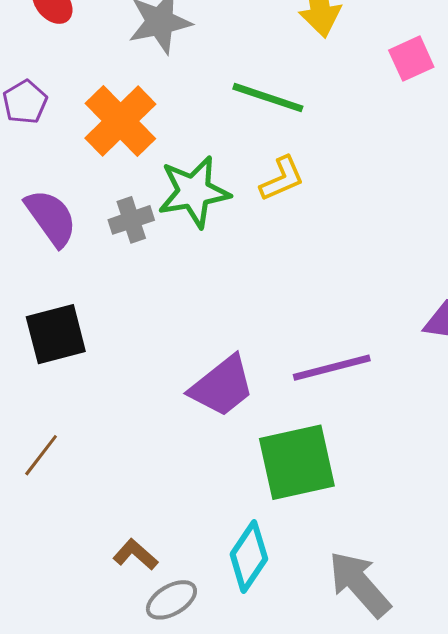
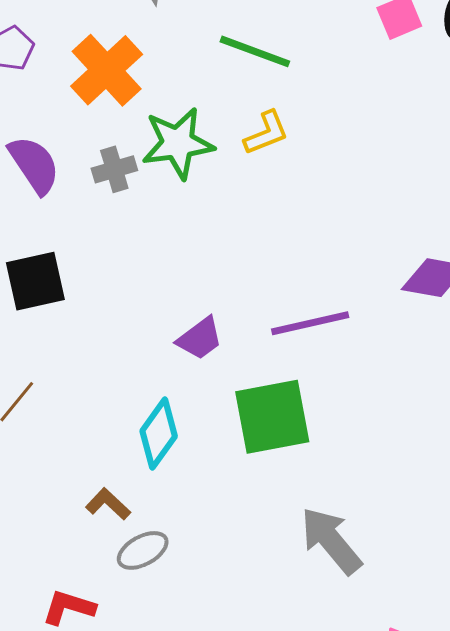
purple trapezoid: (222, 386) -> (200, 338), size x0.7
cyan diamond: (249, 556) -> (159, 434), moved

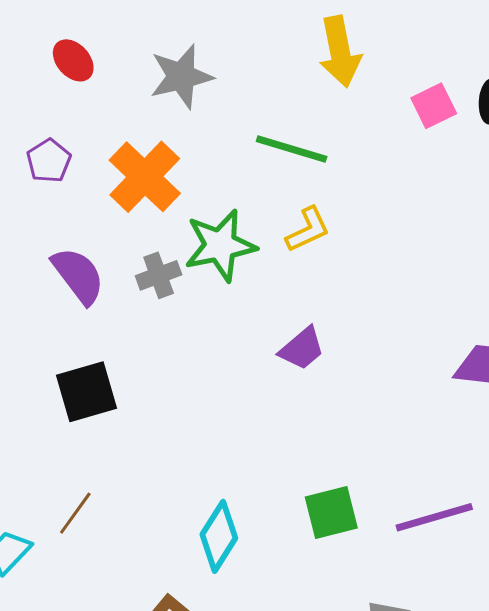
purple line: (310, 323) -> (434, 517), moved
purple trapezoid: (200, 338) -> (302, 349), moved
green square: (272, 417) -> (331, 513), size x0.7

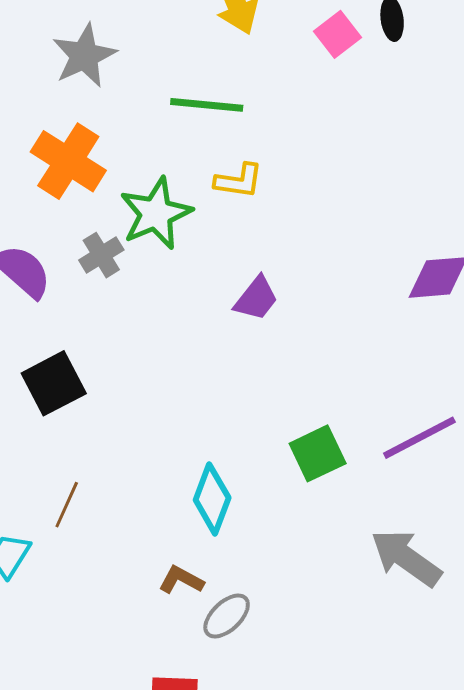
yellow L-shape: (308, 230) -> (239, 181), turned 45

